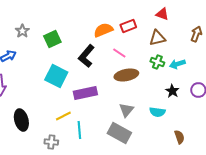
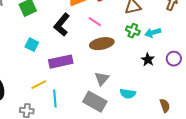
cyan square: (56, 76) -> (32, 45), size x0.6
cyan semicircle: (157, 112) -> (128, 94), moved
brown semicircle: (179, 137) -> (165, 106), moved

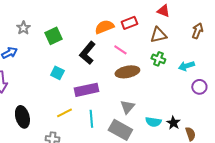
cyan arrow: (153, 33) -> (186, 66), moved
black star: (148, 60) -> (173, 123), moved
cyan line: (55, 99) -> (91, 119), moved

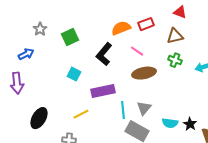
black ellipse: (22, 117) -> (39, 118), turned 45
cyan line: (91, 119) -> (123, 110), moved

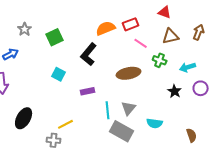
brown triangle: (175, 36) -> (171, 36), moved
pink line: (137, 51) -> (141, 43), moved
purple rectangle: (103, 91) -> (88, 91), size x0.6
yellow line: (81, 114) -> (66, 124), moved
black star: (190, 124) -> (175, 91), moved

